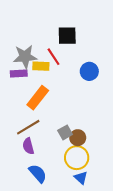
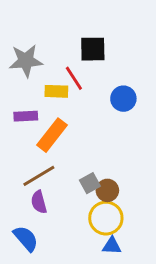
gray star: (25, 57) -> (26, 61), moved
purple rectangle: (19, 73) -> (26, 116), moved
blue semicircle: (38, 173) -> (26, 238), moved
blue triangle: (81, 178) -> (112, 246), turned -40

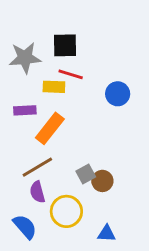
black square: (93, 49) -> (65, 45), moved
red line: (74, 78) -> (71, 74), turned -40
yellow circle: (106, 218) -> (66, 211), moved

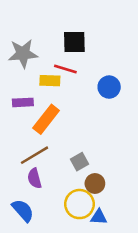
black square: (65, 45) -> (74, 42), moved
brown circle: (102, 181) -> (95, 183), moved
yellow circle: (66, 211) -> (79, 204), moved

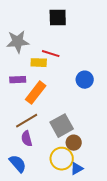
black square: (74, 42) -> (58, 18), moved
blue circle: (109, 87) -> (85, 80), moved
gray square: (79, 162) -> (62, 126), size x1.6
blue triangle: (99, 217) -> (77, 169), turned -32

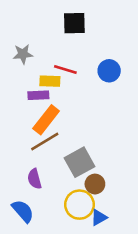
gray star: (18, 42) -> (23, 54), size x0.7
purple rectangle: (18, 80) -> (38, 95), moved
blue circle: (85, 80) -> (109, 71), moved
brown line: (27, 121) -> (45, 142), moved

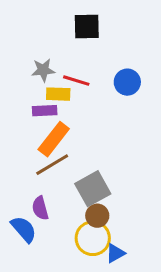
gray star: (23, 54) -> (43, 70), moved
brown circle: (95, 184) -> (97, 216), moved
blue semicircle: (23, 211) -> (24, 229), moved

